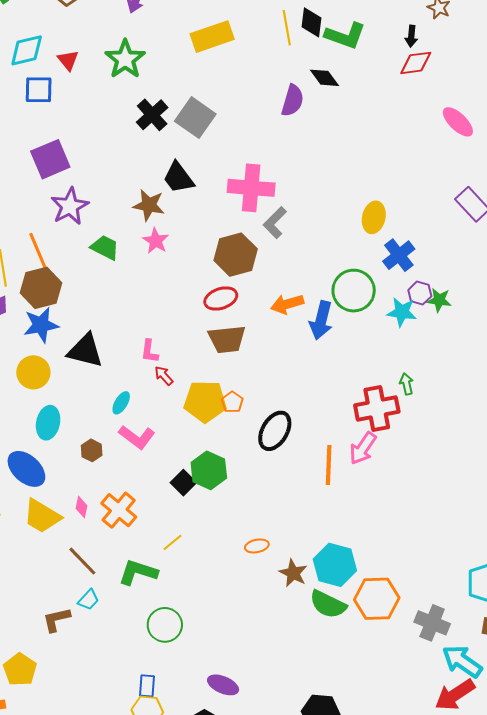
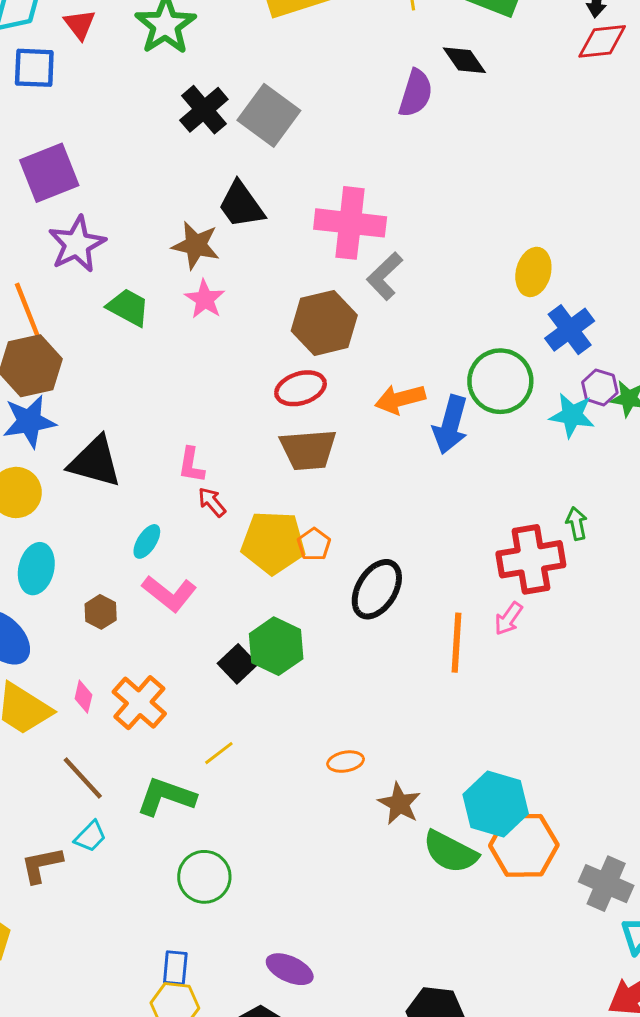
pink arrow: (363, 448) -> (508, 619), size x0.7
cyan hexagon: (335, 565) -> (496, 804), moved

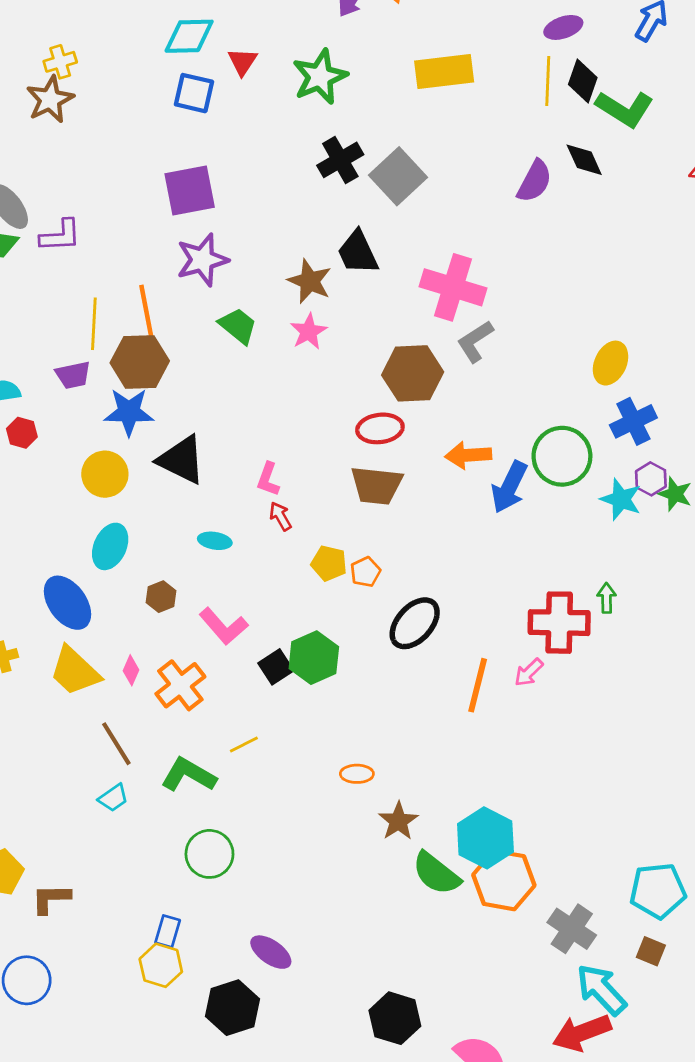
cyan ellipse: (147, 541) -> (215, 541), turned 56
yellow pentagon: (273, 542) -> (329, 563), size x0.6
pink L-shape: (169, 593) -> (224, 626), moved
brown L-shape: (42, 865) -> (51, 899), moved

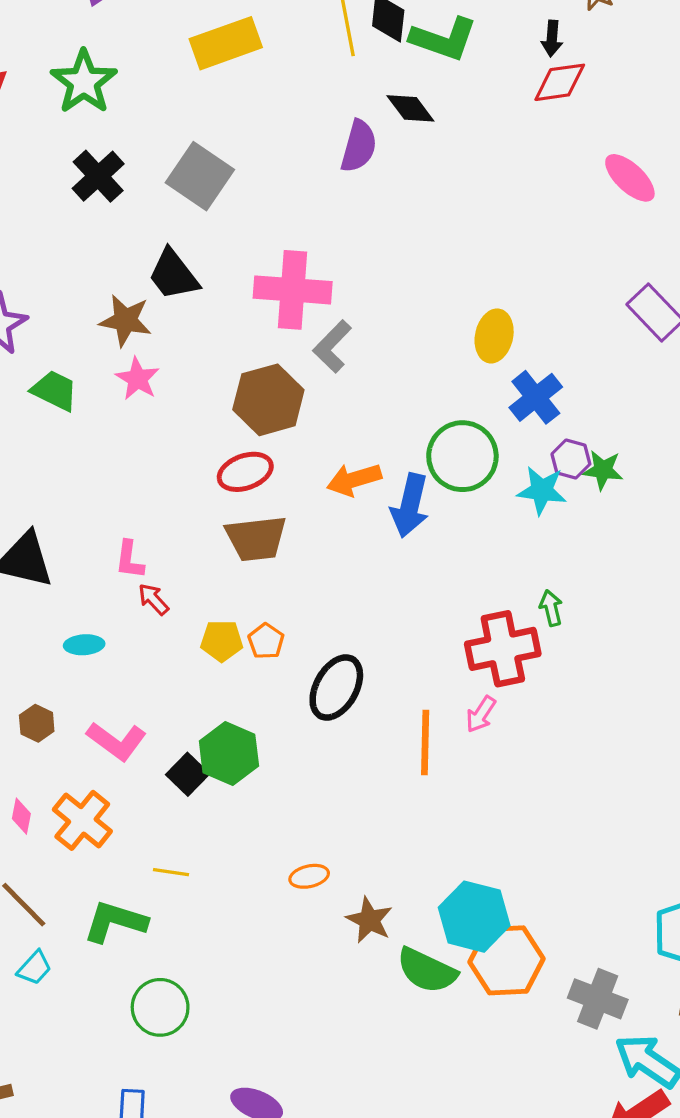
black cross: (340, 160) -> (98, 176), moved
yellow line: (244, 744) -> (171, 872), turned 48

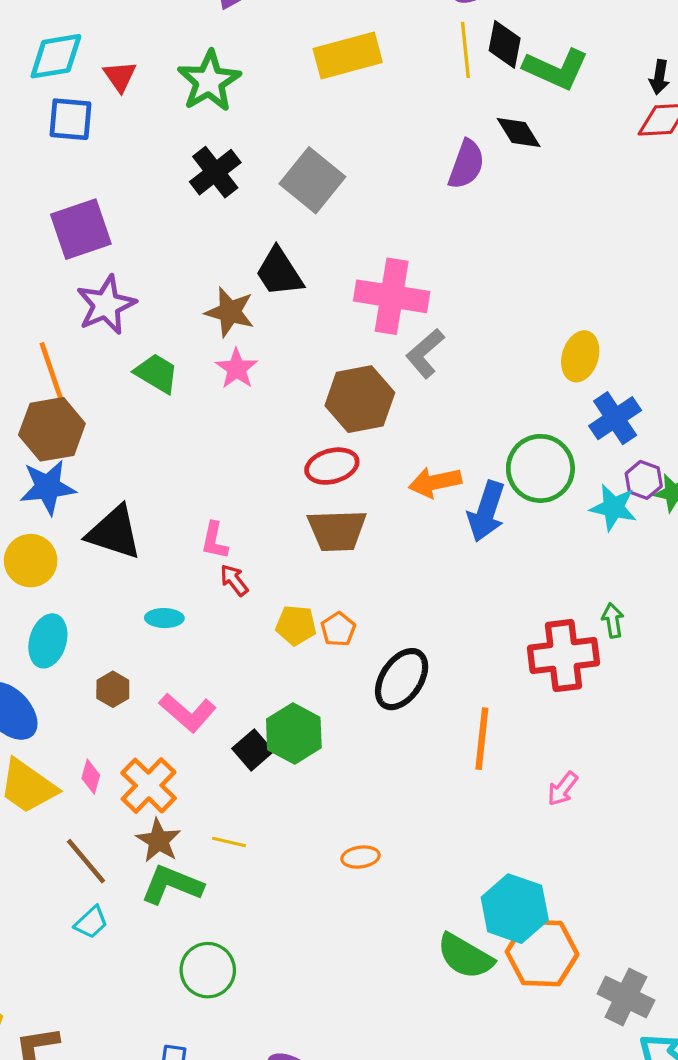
pink arrow: (481, 714) -> (563, 789), moved
brown star: (369, 920) -> (159, 841), moved

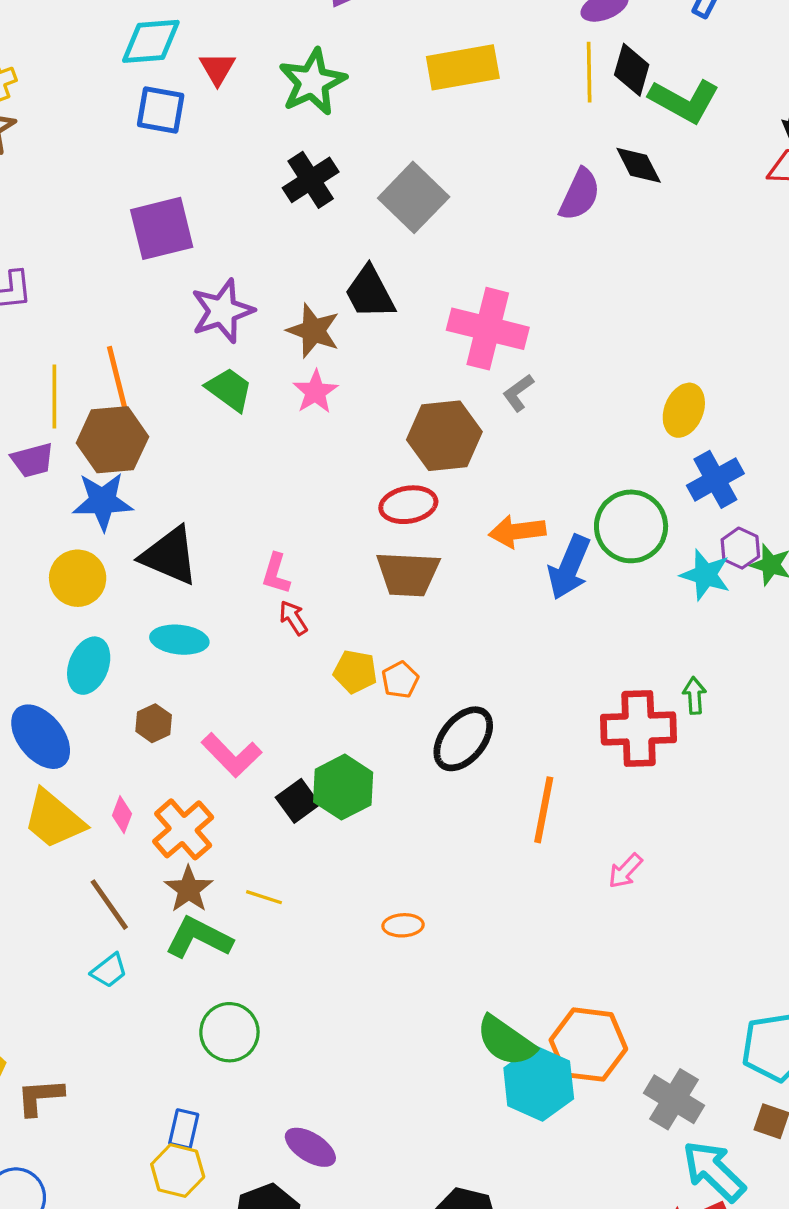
purple star: (106, 305) -> (222, 311), moved
gray L-shape: (425, 353) -> (518, 393), size x0.7
cyan ellipse: (164, 618) -> (179, 640), moved, size x1.4
cyan hexagon: (515, 909) -> (539, 1083), moved

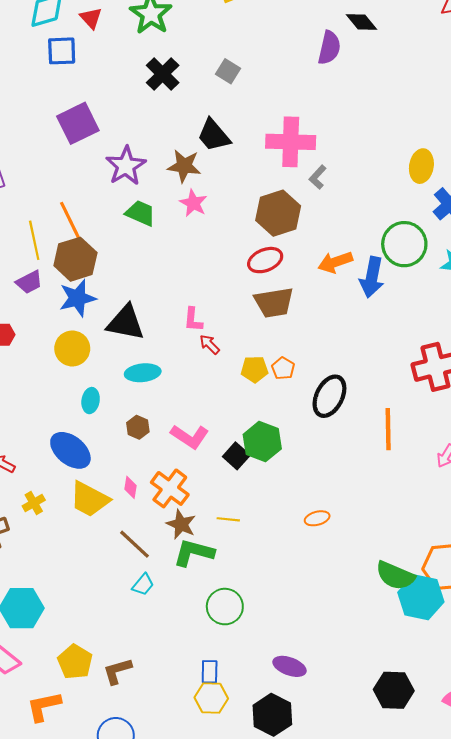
gray square: (414, 197) -> (228, 71), size x0.6
cyan ellipse: (89, 666) -> (91, 401), size x0.7

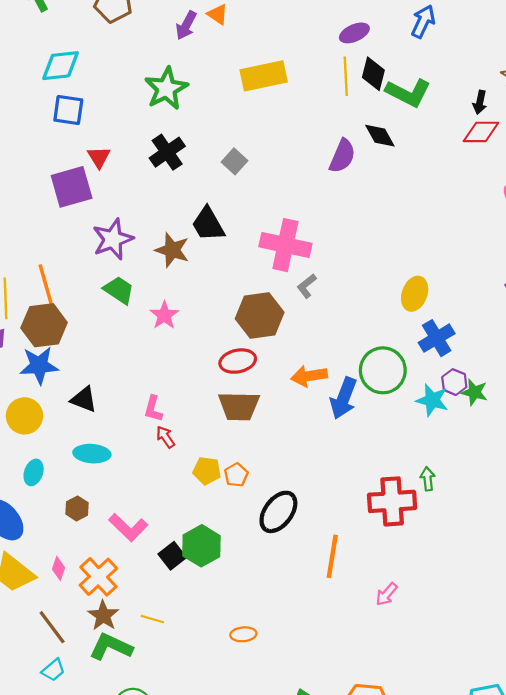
red triangle: (91, 18) -> (99, 157), moved
pink star: (193, 203) -> (164, 315), moved
black triangle: (126, 323) -> (84, 399), size x0.7

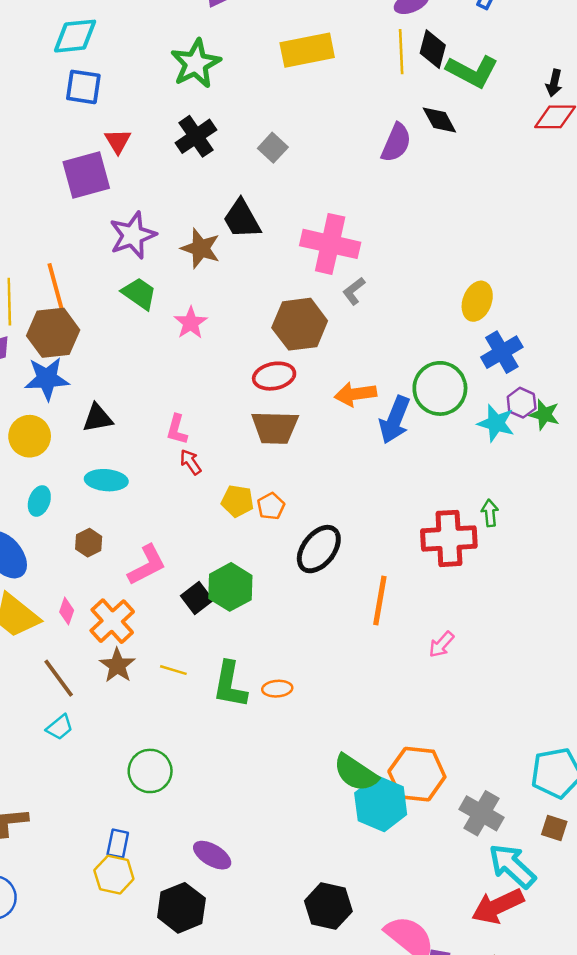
black triangle: (84, 399) -> (98, 418), turned -32
pink L-shape: (128, 527) -> (147, 565), turned -72
green L-shape: (111, 647) -> (230, 685), moved, turned -105

